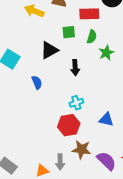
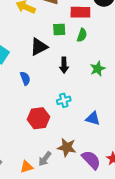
green star: (106, 53) -> (98, 69), moved
red hexagon: (69, 125) -> (38, 118), moved
gray arrow: (60, 162) -> (45, 159), turned 35

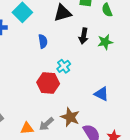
green semicircle: (82, 35) -> (107, 10), turned 128
green star: (98, 69) -> (105, 42), moved
cyan cross: (64, 100) -> (64, 66), moved, turned -32

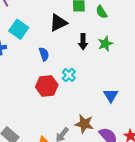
red hexagon: (48, 83) -> (47, 86), moved
blue triangle: (101, 94) -> (111, 95), turned 42

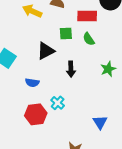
green star: (105, 44) -> (108, 69), moved
blue semicircle: (44, 54) -> (32, 83), turned 120

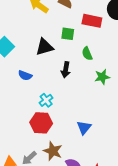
green semicircle: (89, 39) -> (87, 54), moved
red hexagon: (36, 114) -> (41, 123), moved

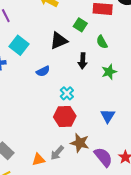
green square: (68, 34) -> (80, 25), turned 32
blue semicircle: (25, 75) -> (43, 71), turned -40
green star: (102, 77) -> (109, 72), moved

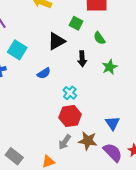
blue triangle: (108, 116) -> (113, 123), moved
gray arrow: (57, 153) -> (65, 142), moved

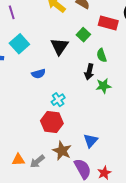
black triangle: (56, 41) -> (59, 46), turned -42
black arrow: (82, 59) -> (89, 72), moved
gray arrow: (65, 142) -> (37, 161), moved

